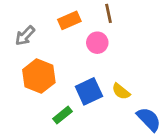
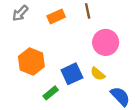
gray arrow: (25, 36) -> (20, 13), moved
pink circle: (97, 43) -> (106, 42), moved, size x1.5

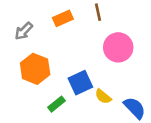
gray arrow: (20, 13) -> (24, 31), moved
yellow semicircle: (98, 74) -> (103, 97), moved

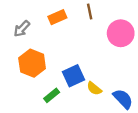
pink circle: (118, 47) -> (121, 33), moved

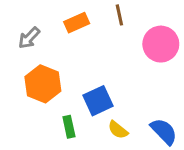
yellow semicircle: (94, 88) -> (118, 130), moved
green rectangle: (52, 95) -> (69, 127), turned -63

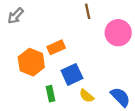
orange rectangle: (77, 23) -> (56, 47), moved
gray arrow: (29, 38) -> (16, 16), moved

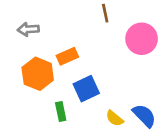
gray arrow: (16, 16) -> (28, 29), moved, turned 42
yellow semicircle: (87, 96) -> (115, 118), moved

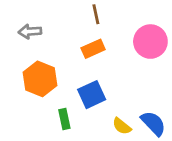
brown line: (105, 13) -> (96, 14), moved
orange rectangle: (67, 56) -> (93, 49), moved

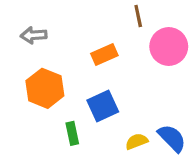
brown line: (96, 14) -> (138, 16), moved
yellow semicircle: (122, 126) -> (137, 141), turned 120

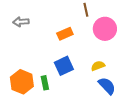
orange hexagon: (45, 88) -> (22, 82), moved
yellow semicircle: (137, 141) -> (98, 66), moved

